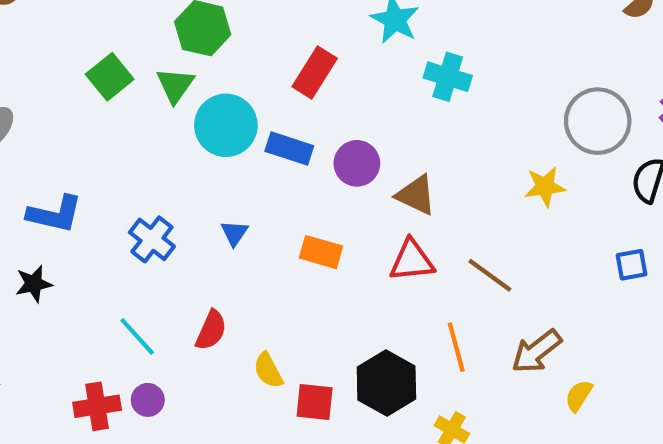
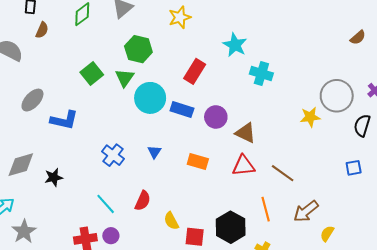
yellow star: (545, 187) -> (310, 117), moved
blue L-shape: (55, 214) -> (64, 120), moved

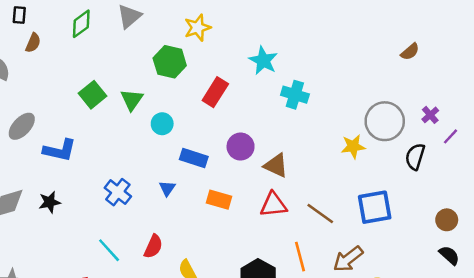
green hexagon: (138, 49) -> (170, 62), moved
cyan circle: (150, 98) -> (162, 124), size x0.6
blue rectangle: (182, 110) -> (194, 158), moved
blue square: (354, 168) -> (375, 207), moved, size x1.8
black star: (54, 177) -> (50, 202), moved

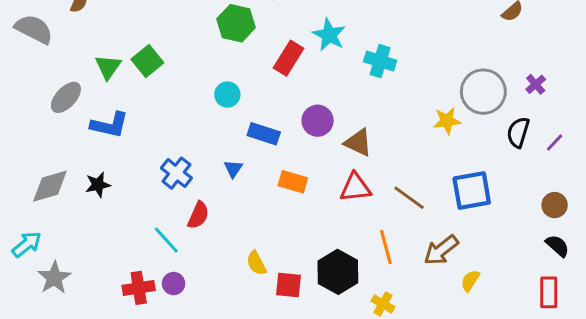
cyan star: (263, 61) -> (329, 35), moved
green triangle: (132, 100) -> (108, 67), moved
purple line: (450, 136) -> (555, 142), moved
red semicircle: (153, 246) -> (198, 215), moved

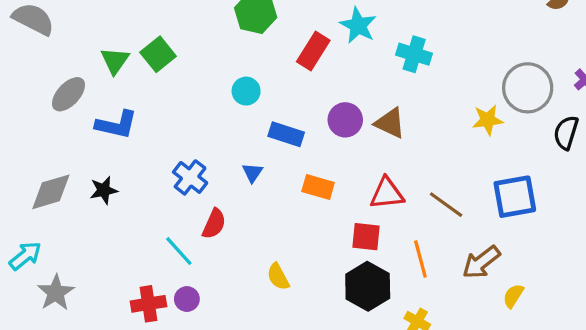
brown triangle: (358, 142) -> (390, 123), moved
red square: (288, 285) -> (366, 237), moved

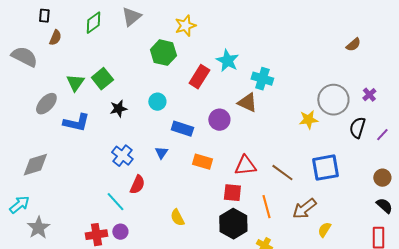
brown triangle: (390, 123) -> (247, 103), moved
black star: (104, 190) -> (118, 109), moved

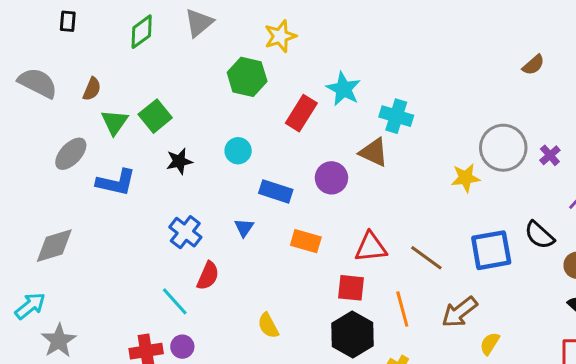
brown semicircle: (55, 38) -> (92, 89), moved
purple cross: (369, 95) -> (550, 155), moved
black semicircle: (357, 128) -> (539, 235), moved, turned -65

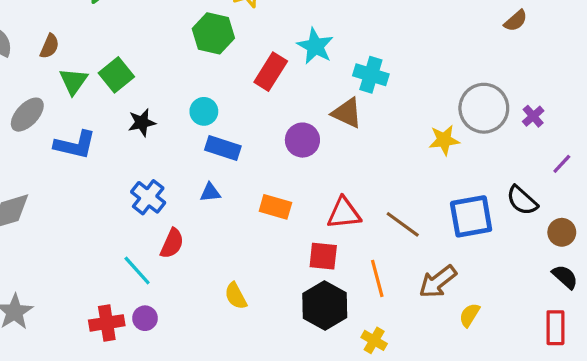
blue rectangle: (276, 191) -> (223, 148), moved
blue triangle: (244, 228) -> (210, 193), turned 50

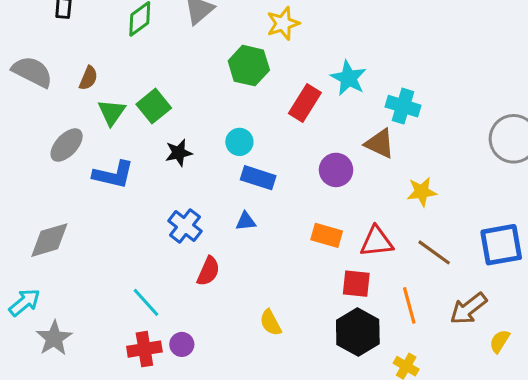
yellow star: (444, 140) -> (422, 192), moved
orange rectangle: (275, 207) -> (327, 235), moved
cyan line: (137, 270) -> (146, 302), moved

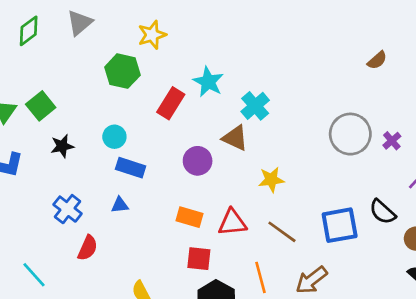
cyan cross: (403, 106) -> (255, 106), turned 32
red square: (356, 284) -> (199, 259), moved

